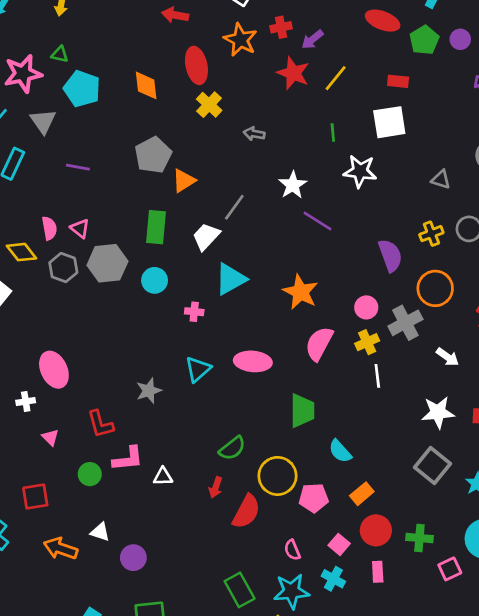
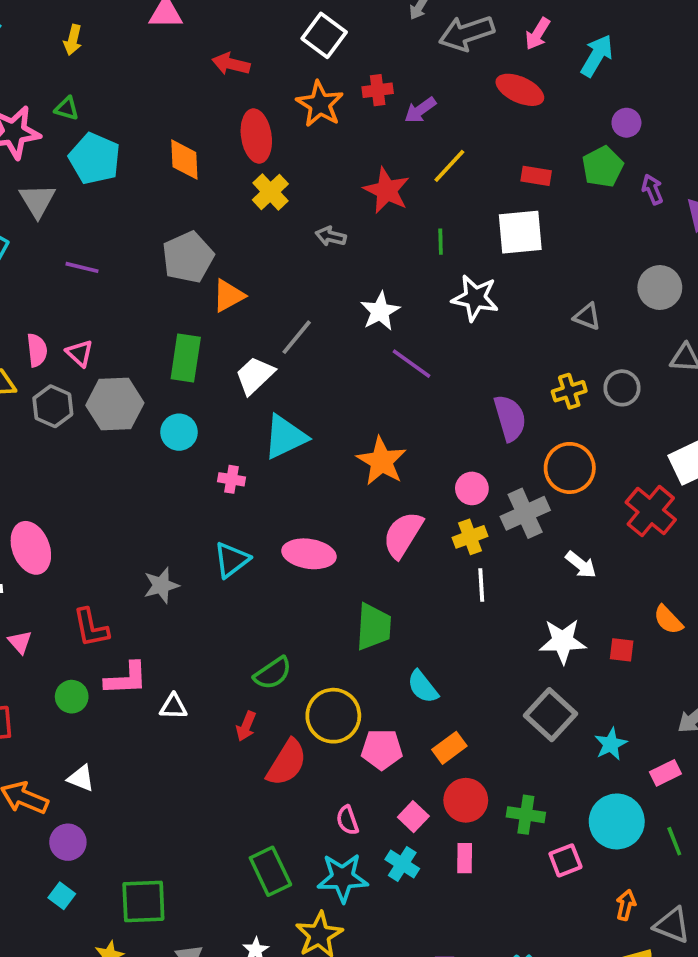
green pentagon: (424, 40) -> (603, 167), moved
red star: (293, 73) -> (387, 190), moved
purple circle: (133, 558) -> (68, 842), moved

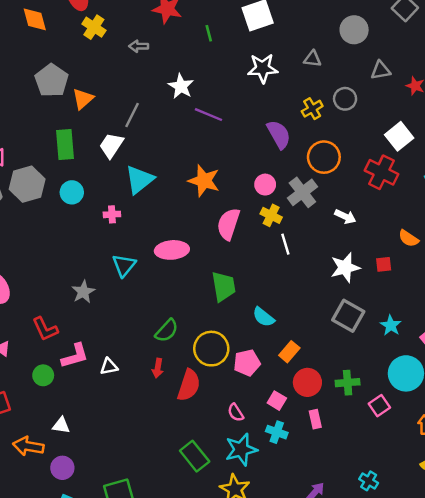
white star: (475, 298) -> (263, 68), moved
yellow cross: (470, 537) -> (271, 215), turned -30

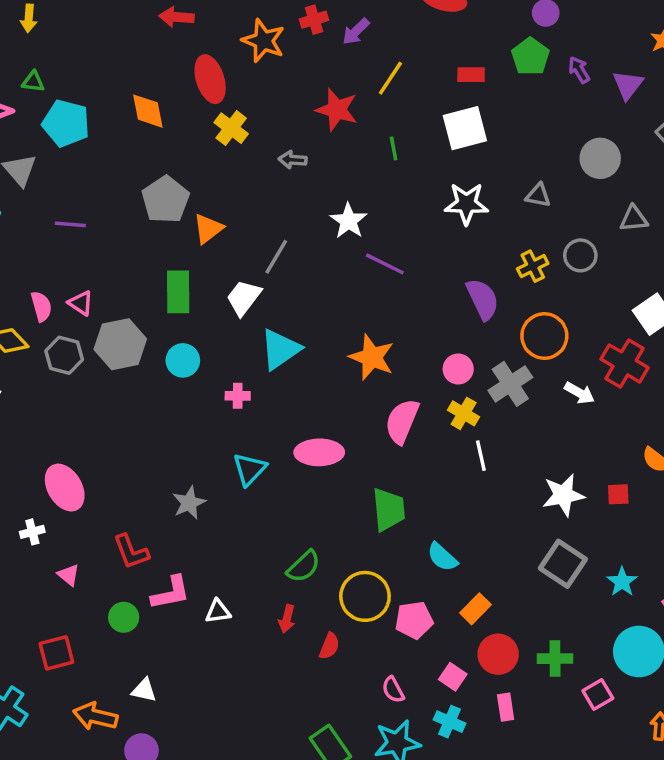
white arrow: (345, 217) -> (579, 393), moved
red semicircle: (189, 385) -> (329, 646), size x0.6

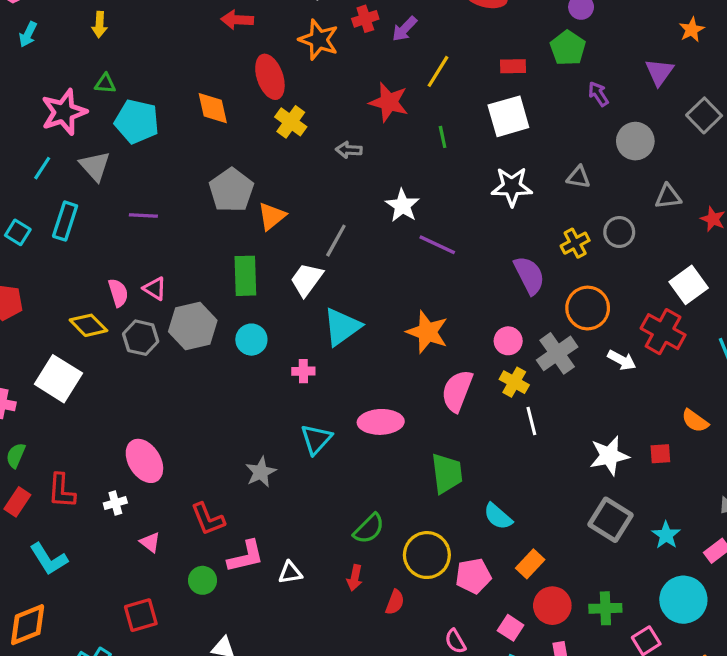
purple arrow: (579, 70) -> (598, 94), moved

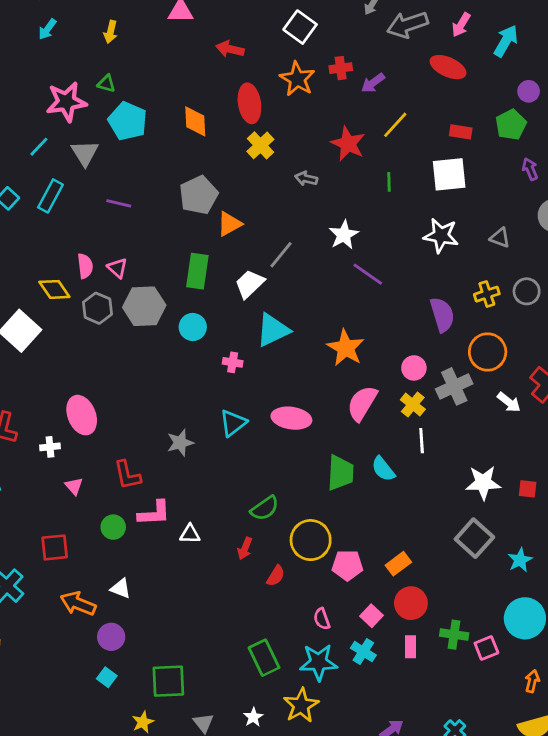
cyan semicircle: (498, 516) -> (383, 469), moved
green cross: (605, 608) -> (454, 635), moved

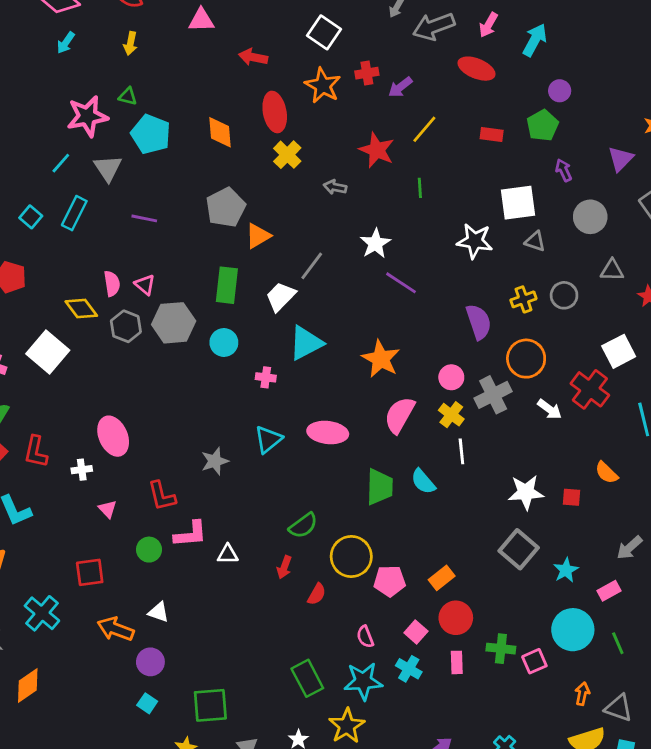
white square: (449, 174) -> (518, 203), moved

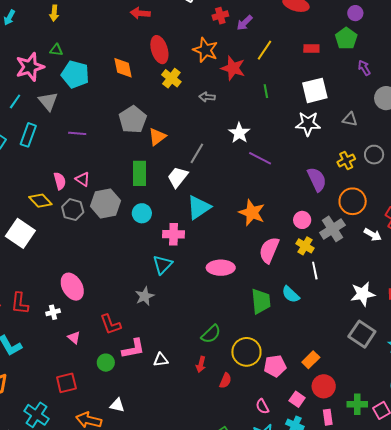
orange star: (323, 85) -> (205, 50), moved
white square: (518, 203) -> (315, 90), moved
pink cross: (266, 377) -> (174, 234), size x1.5
cyan triangle: (268, 439) -> (163, 265), moved

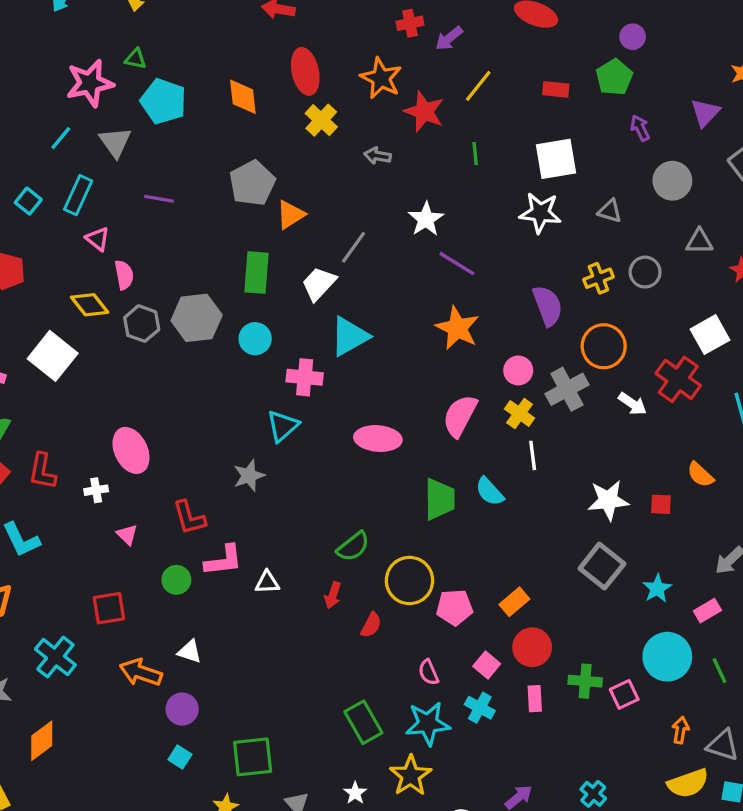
pink triangle: (83, 179) -> (98, 239), moved
orange star: (252, 213) -> (457, 328), moved

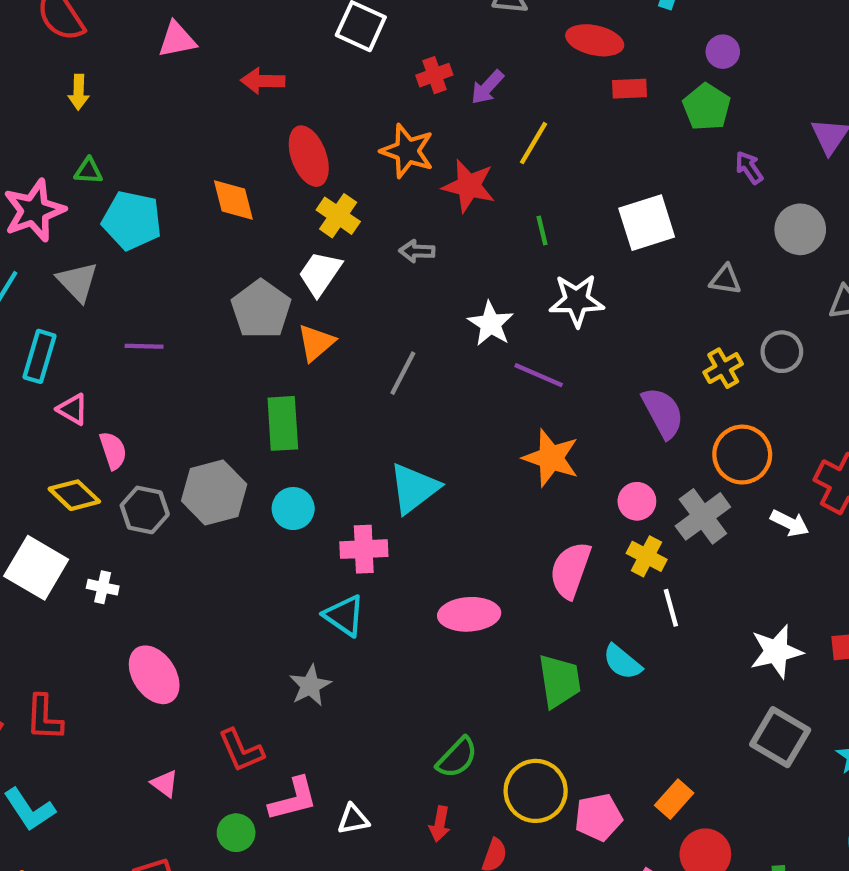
red rectangle: (556, 89) -> (629, 89), moved
white star: (540, 213) -> (577, 300), moved
white trapezoid: (319, 284) -> (320, 273), moved
cyan triangle: (283, 426) -> (344, 616), turned -36
white cross: (96, 490) -> (103, 587), moved, turned 30

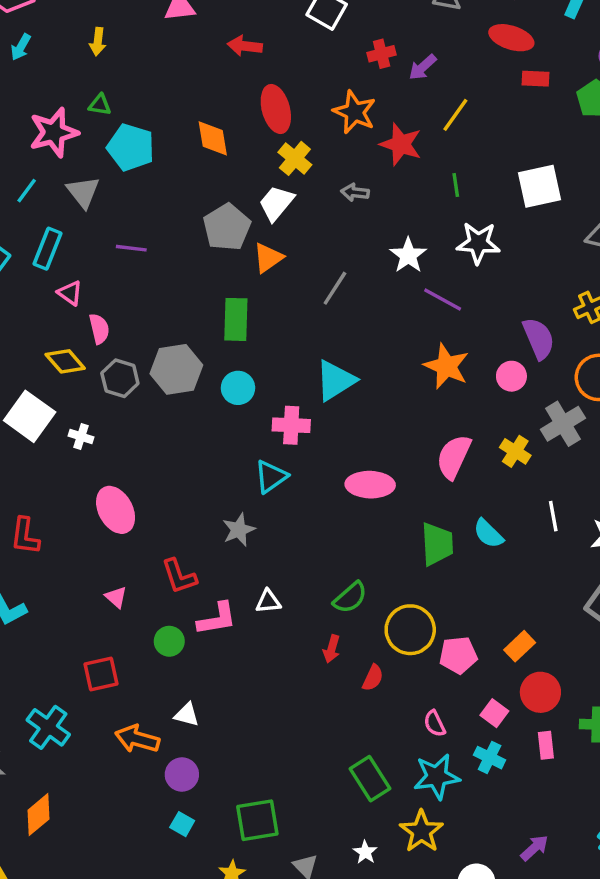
pink circle: (637, 501) -> (511, 376), moved
white line: (671, 608) -> (553, 516), moved
cyan triangle: (344, 616) -> (271, 477), turned 45
white triangle: (353, 819) -> (268, 601), moved

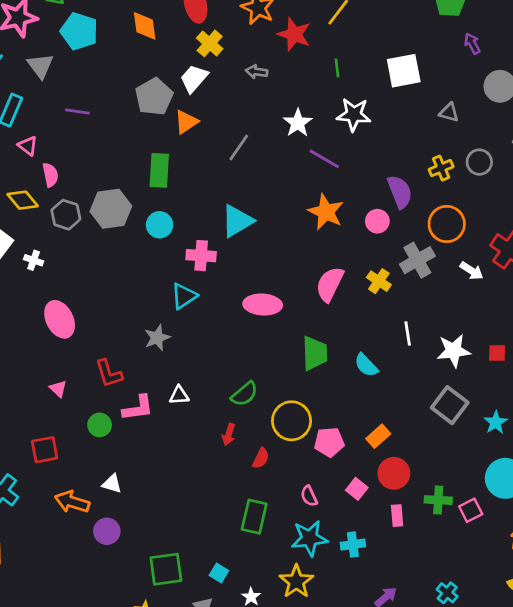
cyan semicircle: (488, 534) -> (366, 365), moved
cyan cross: (490, 758) -> (353, 545), moved, turned -35
green rectangle: (370, 779) -> (254, 517), moved, turned 44
cyan square: (182, 824) -> (219, 573), moved

